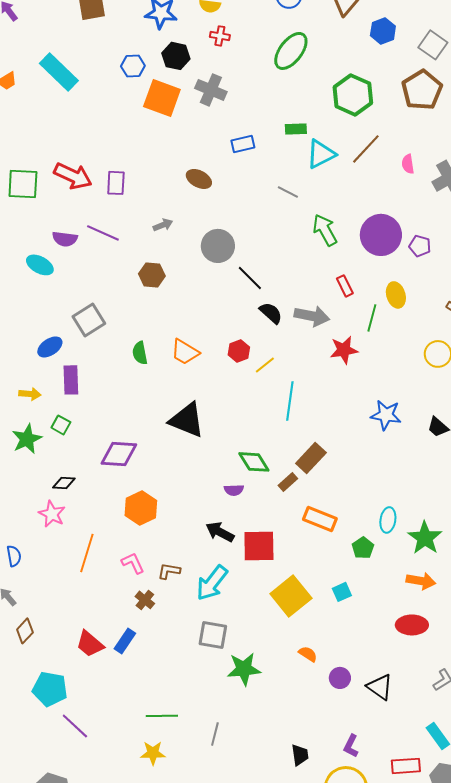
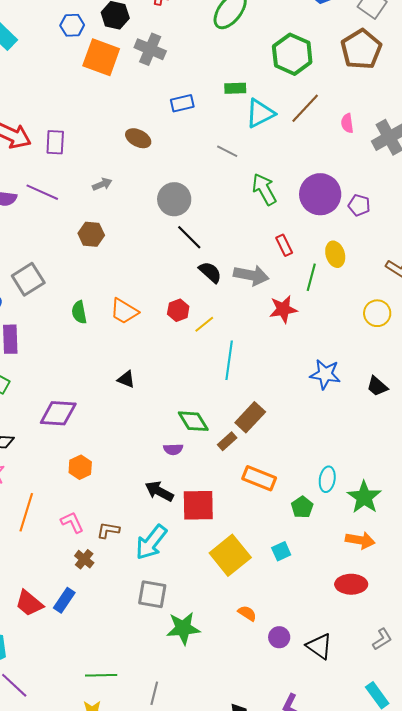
gray circle: (218, 246) -> (174, 199), moved
black triangle: (187, 420) -> (126, 379), size x0.5
orange hexagon: (141, 508) -> (80, 467), size x0.7

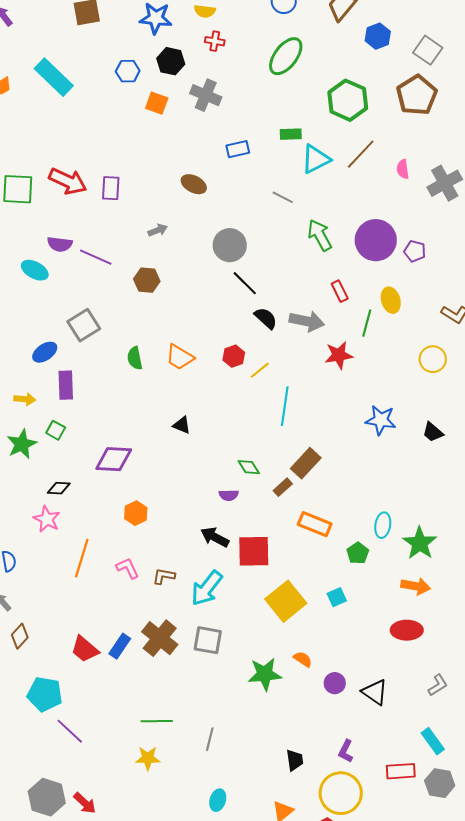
orange square: (101, 57) -> (157, 103), size x0.6
purple line: (42, 192) -> (96, 257), moved
green diamond: (193, 421) -> (249, 467), size x0.7
brown cross: (84, 559) -> (160, 638), moved, size x1.8
green star: (183, 628) -> (265, 674), moved

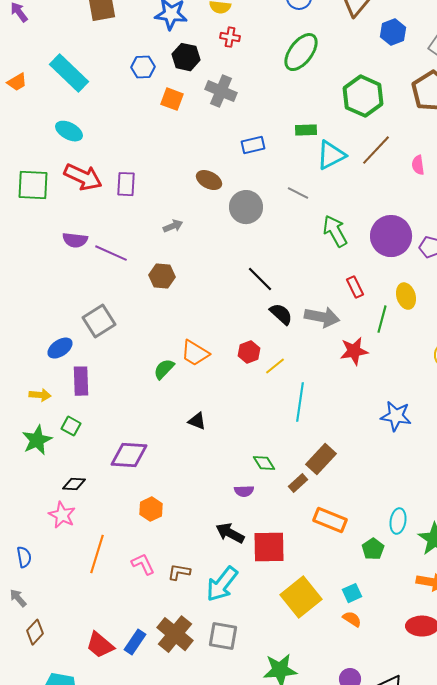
gray circle: (230, 245) -> (246, 207), moved
cyan ellipse: (35, 270) -> (69, 131), moved
green semicircle: (135, 358) -> (164, 369), moved, turned 55
orange semicircle: (303, 659) -> (352, 619), moved

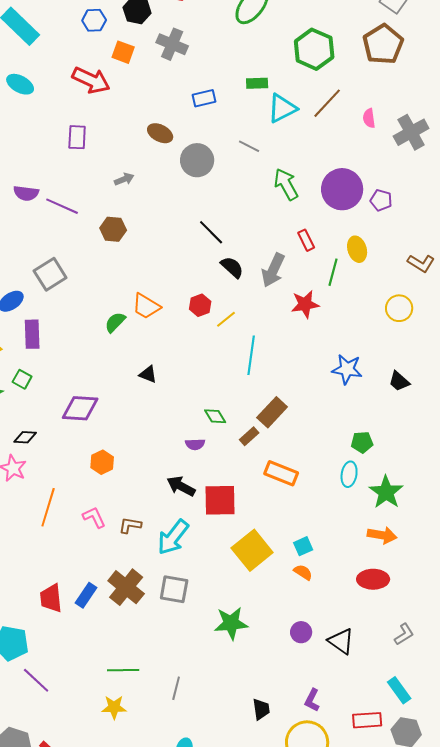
red arrow: (83, 177) -> (91, 80), moved
gray arrow: (322, 317) -> (273, 270), turned 104
green pentagon: (373, 549) -> (362, 442), moved, turned 30
red trapezoid: (100, 645) -> (51, 598), turned 44

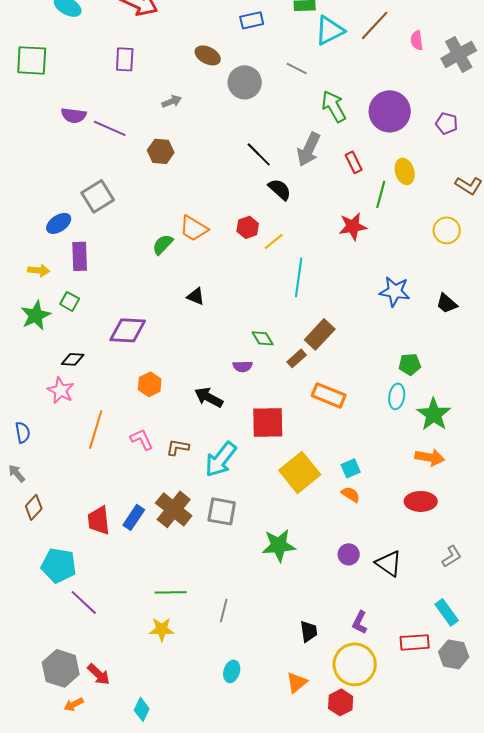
purple pentagon: (381, 200) -> (447, 123), moved
gray arrow: (273, 270) -> (309, 149), moved
black arrow: (181, 486) -> (209, 397), moved

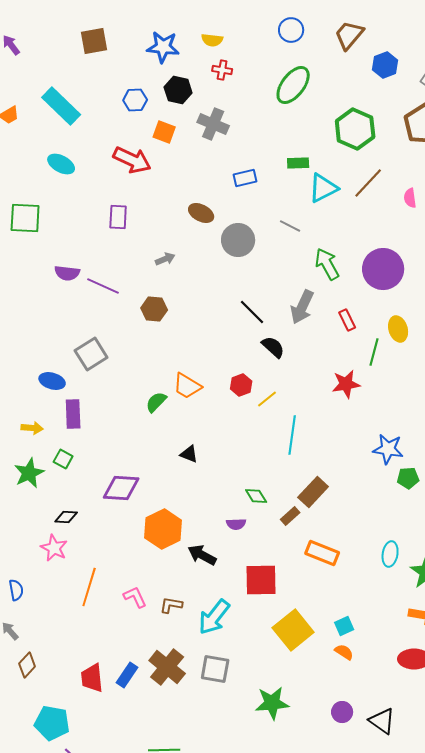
blue ellipse: (59, 223) -> (52, 381), turned 50
green pentagon: (410, 364) -> (408, 478), moved
orange hexagon: (150, 384) -> (163, 529), moved, size x1.6

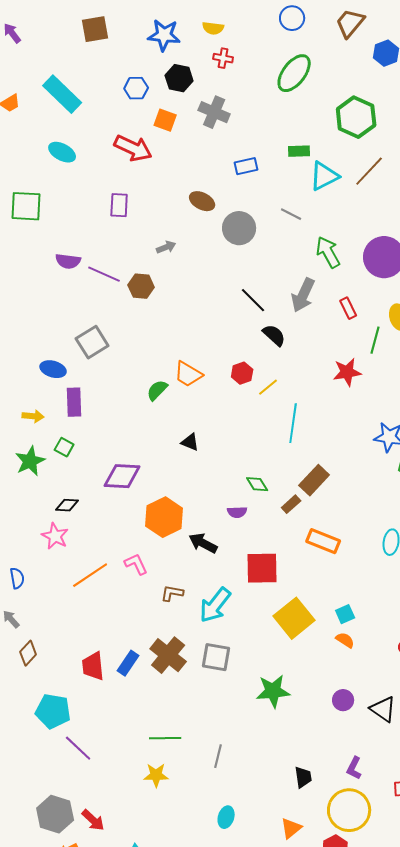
brown hexagon: (154, 309) -> (141, 286), moved
orange line: (89, 587) -> (90, 575), turned 39
pink L-shape: (135, 597) -> (136, 564), moved

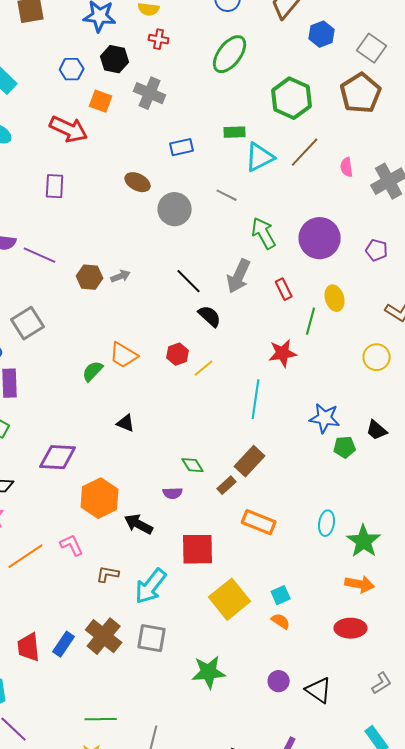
gray arrow: (166, 247) -> (121, 276), moved
brown hexagon: (141, 286) -> (90, 277), moved
cyan line: (293, 423) -> (256, 399), moved

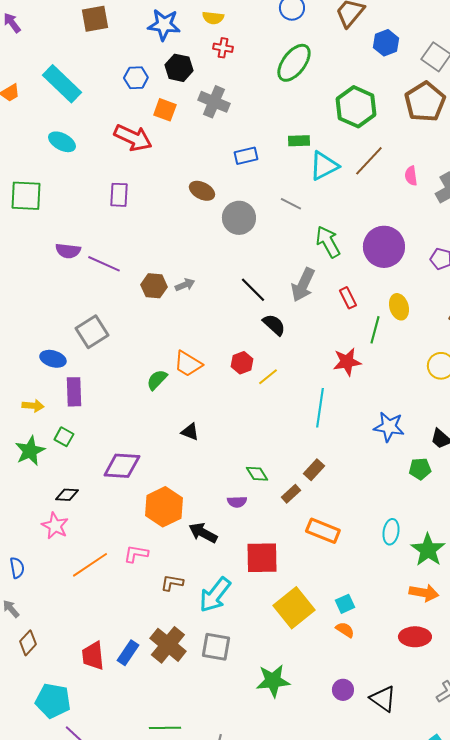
green pentagon: (345, 447) -> (420, 469), moved
brown rectangle: (250, 461) -> (314, 470), size x0.7
pink L-shape: (72, 545) -> (136, 554), turned -55

